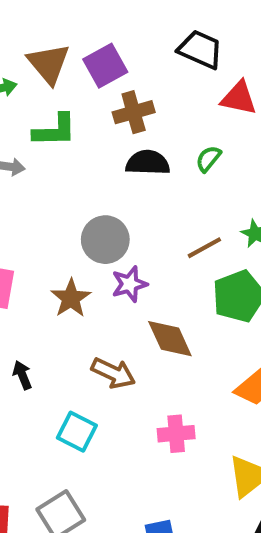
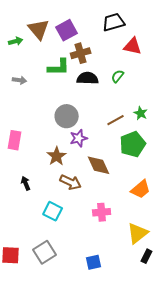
black trapezoid: (200, 49) -> (114, 22), turned -40
green L-shape: (55, 130) -> (59, 67), moved
brown star: (71, 298) -> (57, 156), moved

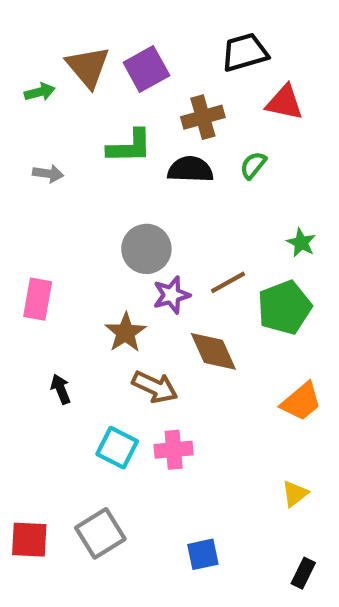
brown cross: (81, 53) -> (203, 117), moved
brown line: (116, 120) -> (228, 282), moved
pink cross: (102, 212) -> (174, 450), moved
yellow triangle: (138, 233) -> (295, 494), size x0.6
black rectangle: (147, 256) -> (303, 573), moved

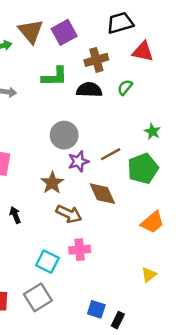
cyan square: (117, 448) -> (47, 262), moved
blue square: (203, 554) -> (96, 309), turned 30
black rectangle: (303, 573) -> (118, 320), moved

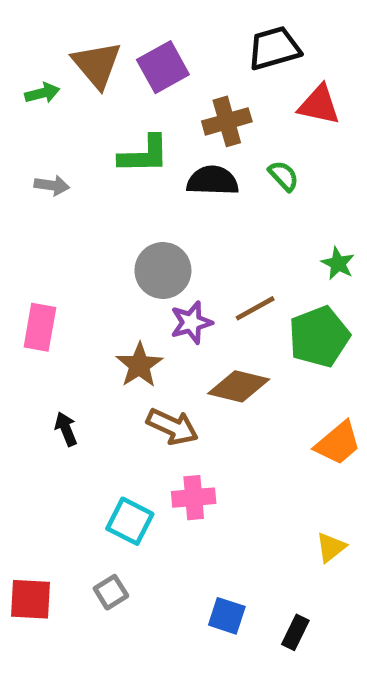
green semicircle: (125, 87) -> (284, 176), turned 98
brown diamond: (102, 194) -> (239, 386), turned -52
gray square: (38, 297) -> (111, 592), size x0.6
black rectangle: (118, 320) -> (295, 632), moved

